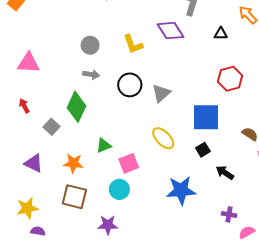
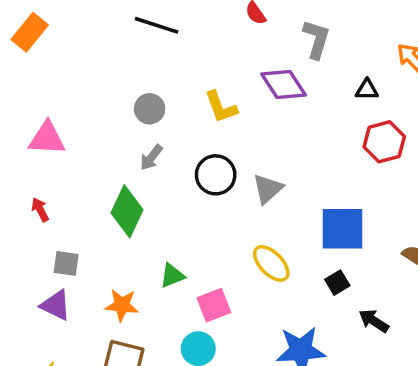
gray arrow: (91, 74) -> (151, 157), turned 119
red hexagon: (230, 79) -> (384, 142), moved
gray square: (51, 127) -> (66, 263), moved, turned -35

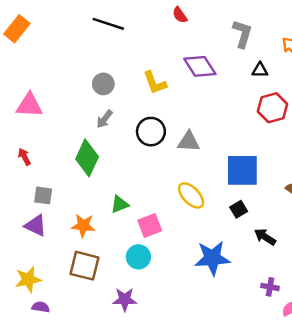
gray L-shape: (316, 39) -> (242, 34), moved
gray triangle: (268, 189) -> (189, 142), turned 45

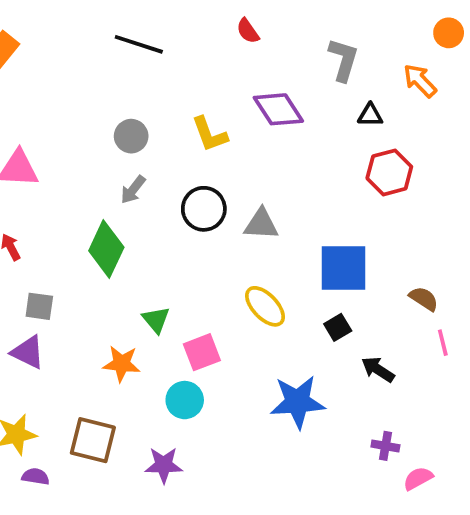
green triangle: (120, 204) -> (156, 320), turned -48
orange star: (83, 226) -> (122, 364), moved
brown square: (85, 266) -> (93, 440), moved

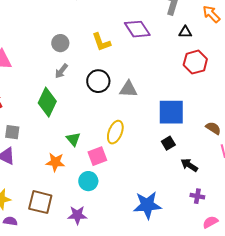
yellow ellipse: (265, 306) -> (115, 132), moved, turned 65
blue star: (298, 402) -> (147, 205), moved
purple cross: (385, 446) -> (197, 196), moved

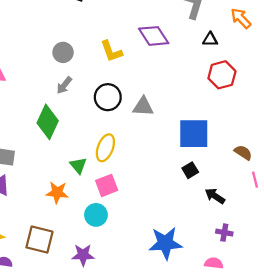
yellow ellipse: (115, 132) -> (105, 148), moved
pink semicircle: (210, 222) -> (214, 263), moved, turned 35

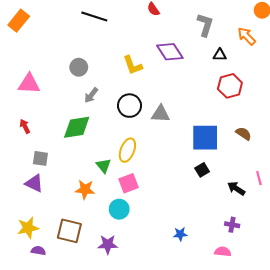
gray circle: (63, 52) -> (79, 67), moved
green diamond: (48, 122) -> (77, 127), turned 56
brown semicircle: (243, 152) -> (243, 134), moved
black arrow: (215, 196) -> (236, 188), moved
blue star: (165, 243) -> (180, 234), size x0.5

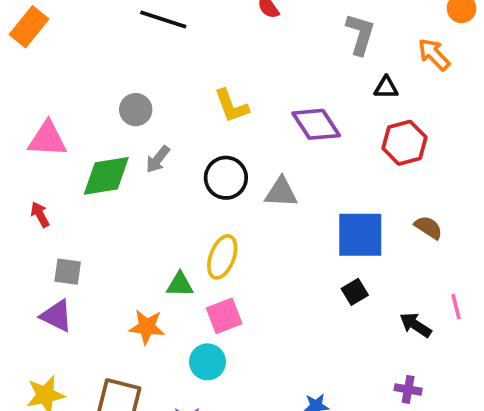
purple diamond: (170, 52) -> (316, 124), moved
green diamond: (77, 127) -> (106, 176), moved
green triangle: (104, 166) -> (180, 285), turned -49

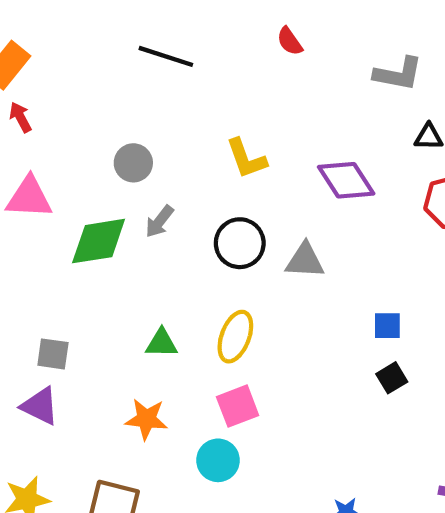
gray L-shape: (360, 34) -> (398, 74), turned 84
red arrow: (40, 215) -> (20, 117), moved
blue square: (360, 235) -> (387, 326), moved, size x0.5
green triangle: (180, 285) -> (162, 343), moved

